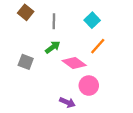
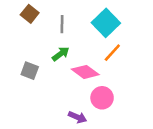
cyan square: (92, 20) -> (106, 23), size x1.5

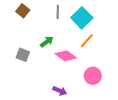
gray line: (62, 24) -> (58, 12), moved
pink circle: (102, 98) -> (93, 76), moved

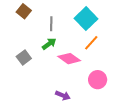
gray line: (58, 12) -> (51, 24), moved
gray square: (23, 55) -> (24, 58), turned 32

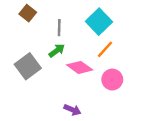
gray square: (24, 58) -> (28, 66), size x1.5
pink circle: (98, 80) -> (112, 80), moved

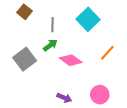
orange line: (105, 49) -> (107, 53), moved
pink circle: (112, 80) -> (100, 95), moved

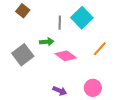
gray line: (53, 25) -> (60, 23), moved
green arrow: (50, 45) -> (47, 42), turned 32

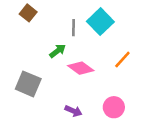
green arrow: (47, 42) -> (58, 51), turned -32
gray square: (23, 55) -> (28, 84), moved, turned -30

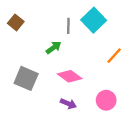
brown square: (28, 13) -> (16, 22), moved
pink diamond: (81, 68) -> (70, 76), moved

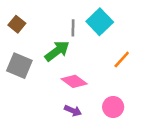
green arrow: (54, 48) -> (57, 51), size x1.5
gray square: (26, 78) -> (19, 66), moved

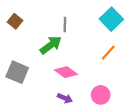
cyan square: (100, 22) -> (111, 19), moved
gray square: (19, 66) -> (17, 72), moved

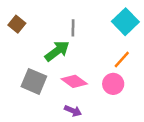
gray square: (17, 72) -> (34, 81), moved
pink circle: (101, 95) -> (113, 84), moved

